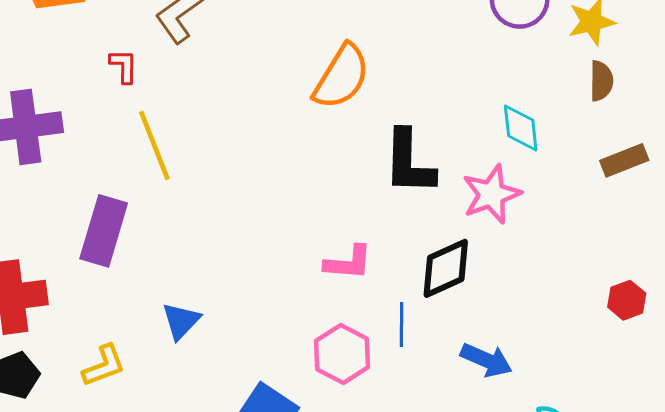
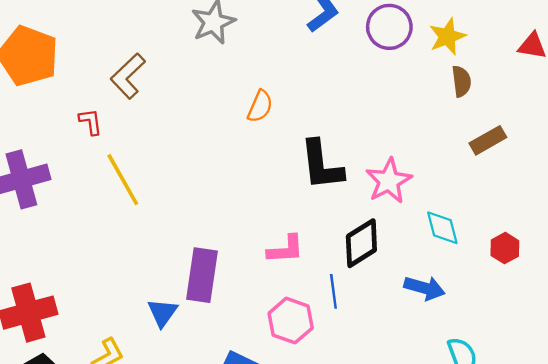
orange semicircle: (342, 77) -> (260, 106), size x0.6
cyan diamond: (521, 128) -> (442, 228), moved
purple rectangle: (104, 231) -> (202, 275), moved
blue arrow: (486, 360) -> (424, 288), moved

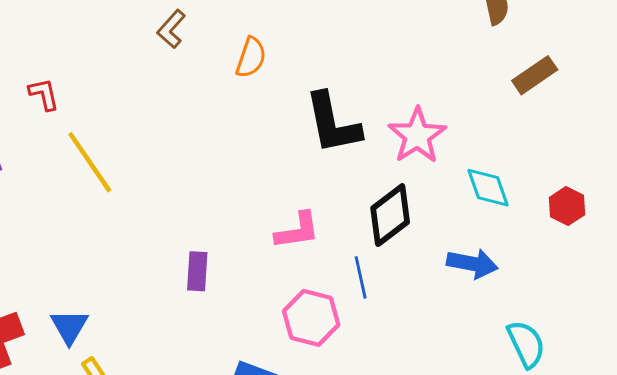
brown L-shape: (128, 76) -> (171, 29), moved, size x0.7
purple rectangle: (202, 275) -> (197, 271), size x0.6
blue triangle: (163, 313) -> (69, 326), moved

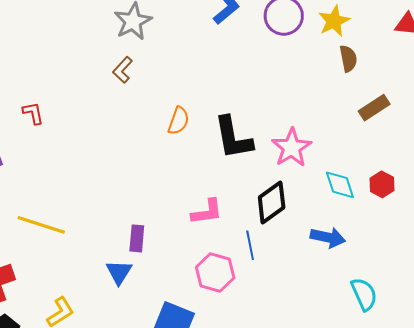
orange semicircle: (251, 57) -> (179, 121), moved
yellow line: (90, 162) -> (41, 225), moved, turned -39
red hexagon: (567, 206) -> (382, 184), moved
blue triangle: (69, 326) -> (119, 272), moved

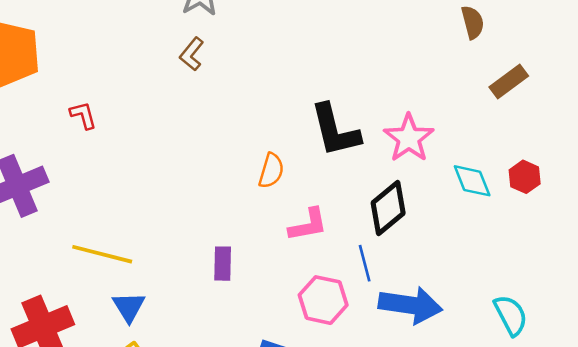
orange semicircle: (179, 121) -> (271, 171), moved
blue arrow: (328, 237) -> (410, 305), moved, size x1.4
blue triangle: (119, 272) -> (129, 307), moved

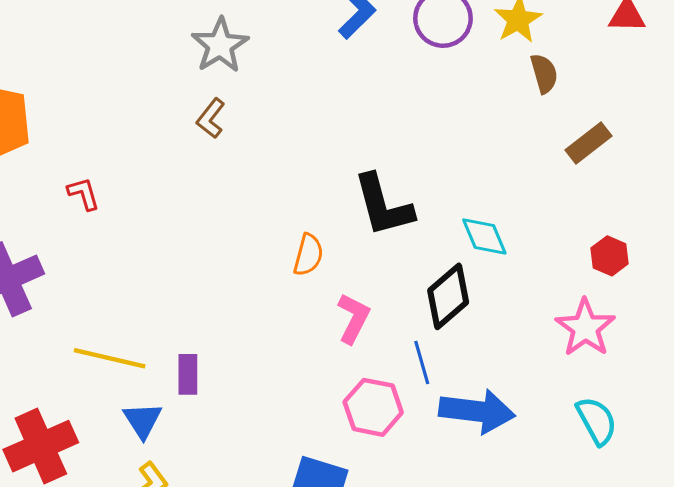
pink star: (409, 138) -> (585, 328), moved
cyan diamond: (472, 181) -> (484, 237), moved
pink L-shape: (308, 225) -> (353, 318), turned -51
purple rectangle: (223, 264) -> (188, 374), moved

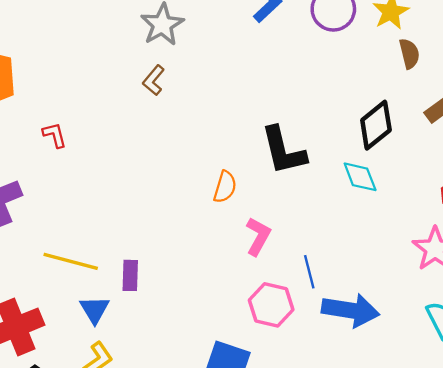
black diamond: (448, 296) -> (376, 125), moved

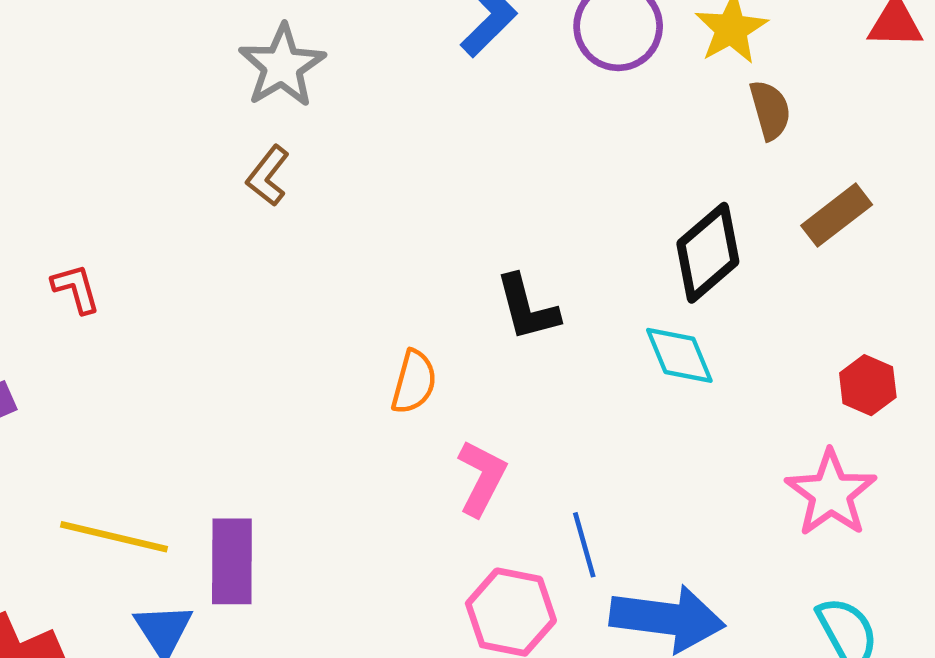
black L-shape: (283, 151) -> (527, 308), size x0.7
purple rectangle: (130, 275) -> (232, 561), size x1.4

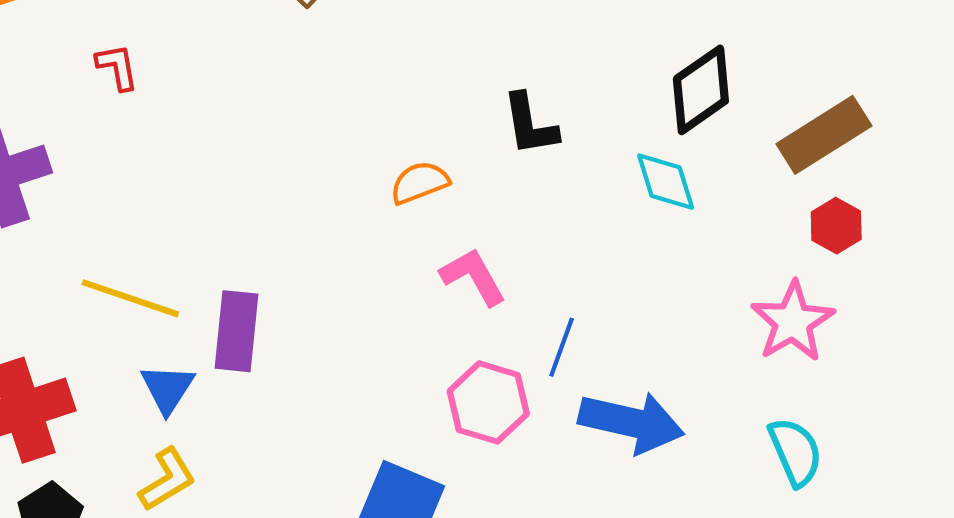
brown rectangle: (837, 215) -> (824, 135), moved, size x1.4
orange semicircle: (414, 382) -> (420, 183), turned -132
pink L-shape: (482, 478) -> (473, 277), turned -62
blue line: (584, 545) -> (562, 347), turned 30

